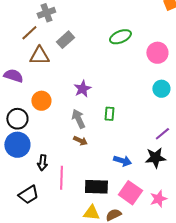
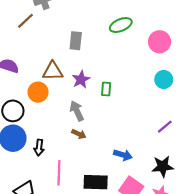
gray rectangle: (65, 40) -> (76, 41), moved, turned -42
brown triangle: (39, 56) -> (53, 71), moved
green rectangle: (109, 114) -> (106, 89), moved
black star: (155, 158) -> (163, 166), moved
black arrow: (42, 163) -> (39, 148), moved

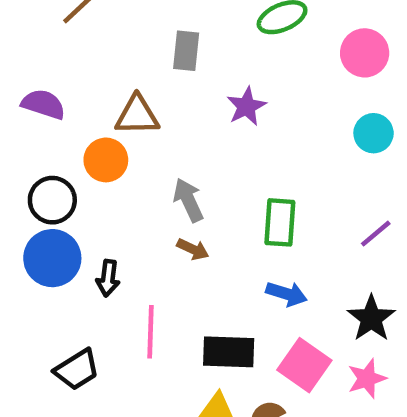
purple star: (81, 79) -> (246, 106), moved
green rectangle: (106, 89) -> (280, 222), moved, size x1.5
black star: (163, 166) -> (371, 318), turned -30

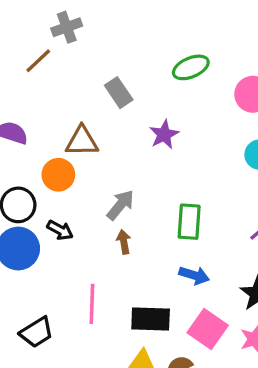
gray rectangle: (186, 51) -> (119, 93), turned -40
gray arrow: (188, 200) -> (120, 205), turned 64
brown arrow: (193, 249) -> (124, 242), turned -125
black arrow: (108, 278) -> (60, 230), moved, turned -68

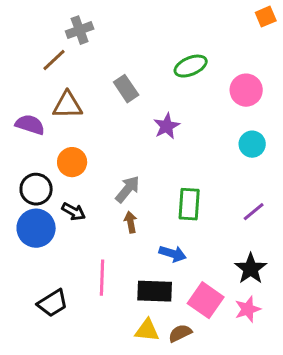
brown triangle: (82, 141) -> (68, 105), moved
blue arrow: (194, 275) -> (173, 254), moved

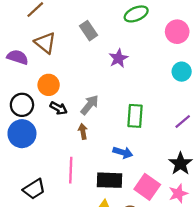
brown triangle: (68, 105) -> (45, 43), turned 40
black arrow: (74, 212) -> (59, 108), moved
brown arrow: (131, 222) -> (83, 131), moved

